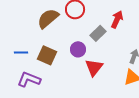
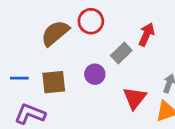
brown square: (47, 55) -> (54, 82), turned -30
red triangle: (94, 67) -> (135, 98), moved

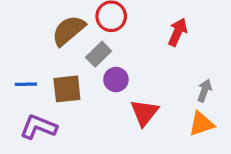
gray rectangle: (121, 53) -> (99, 54), moved
red triangle: (135, 98) -> (144, 113), moved

